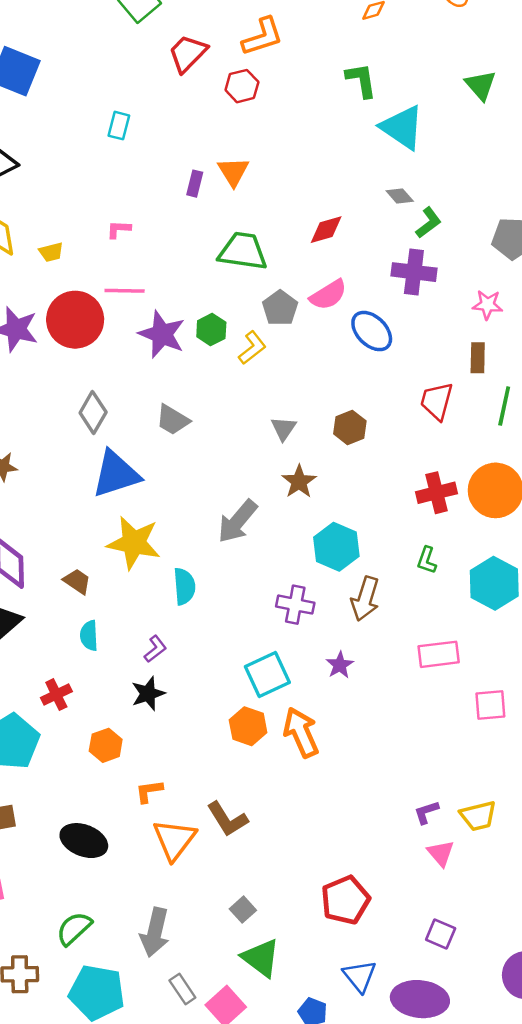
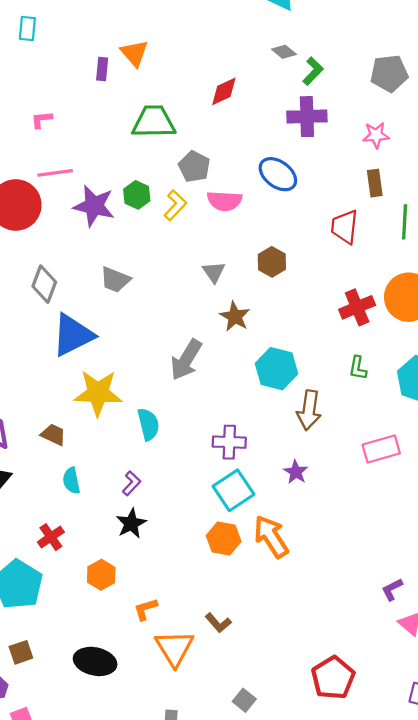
pink semicircle: (328, 295) -> (225, 201), moved, turned 44
purple cross: (295, 605) -> (229, 442), moved
brown L-shape: (227, 819) -> (218, 623), size x0.7

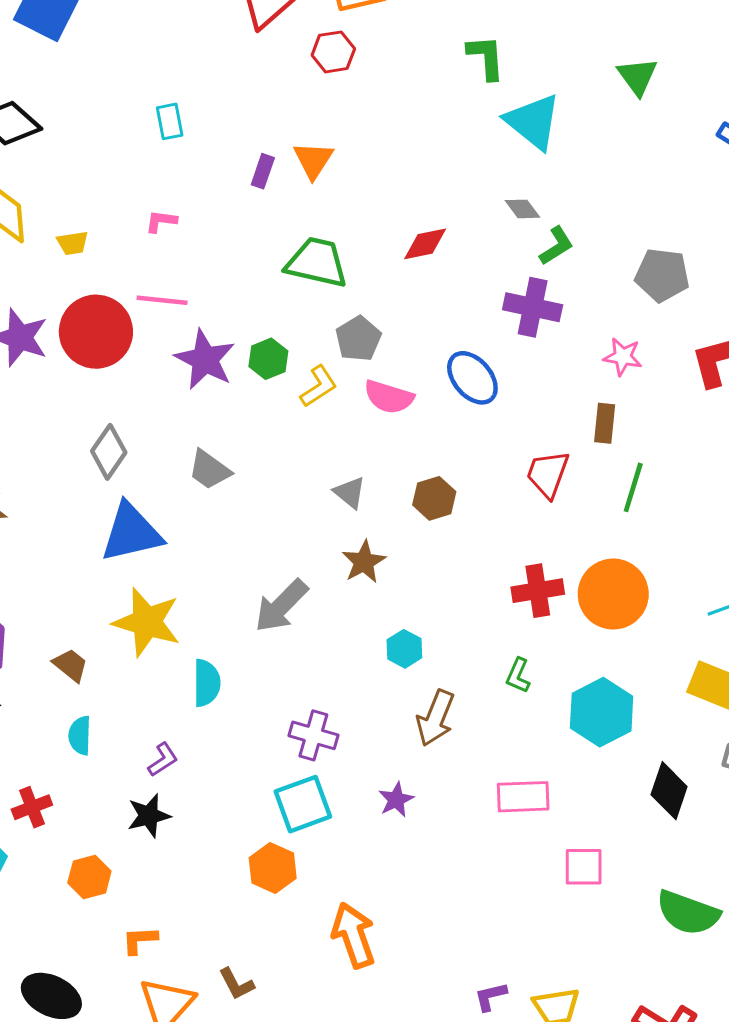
cyan rectangle: (27, 28) -> (170, 121), moved, turned -30
gray triangle: (214, 272) -> (350, 493), turned -30
cyan hexagon: (277, 369) -> (404, 649), size x0.6
orange arrow: (271, 537) -> (354, 935), moved

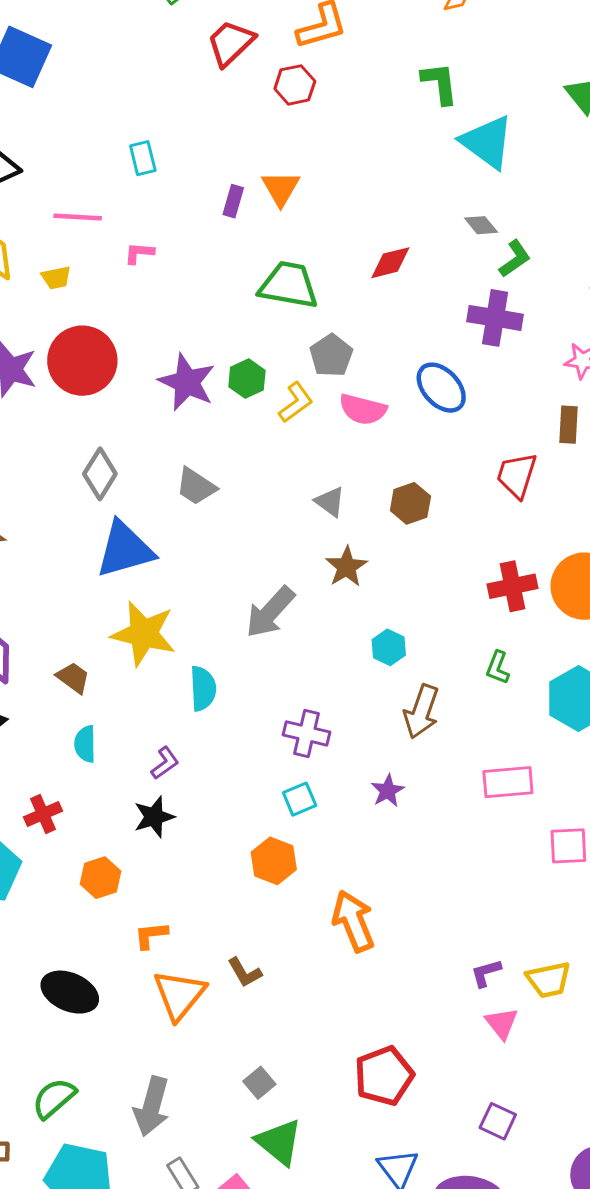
pink line: (162, 300) -> (78, 217), moved
cyan square: (303, 804) -> (300, 799), size x0.6

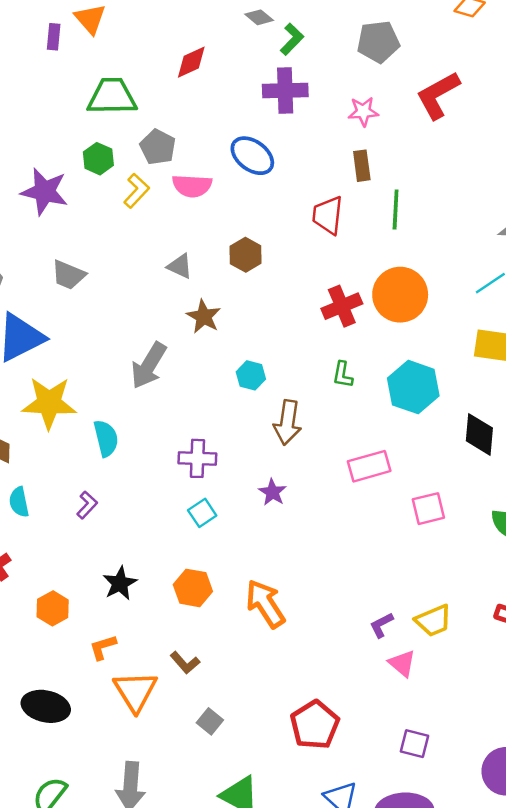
green hexagon: (247, 379) -> (98, 159), moved
black star: (154, 817) -> (120, 583), moved
orange hexagon: (274, 861) -> (193, 588), moved
gray square: (259, 1083) -> (210, 721), moved

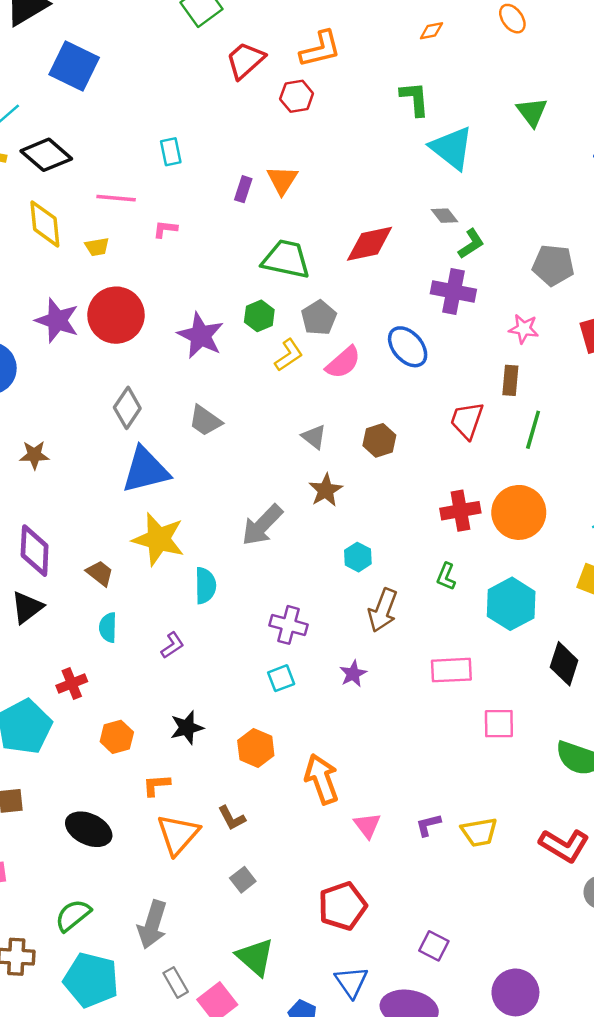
red diamond: (191, 62) -> (370, 244), size x1.4
pink semicircle: (192, 186) -> (343, 362), turned -57
pink triangle: (402, 663) -> (367, 825), moved

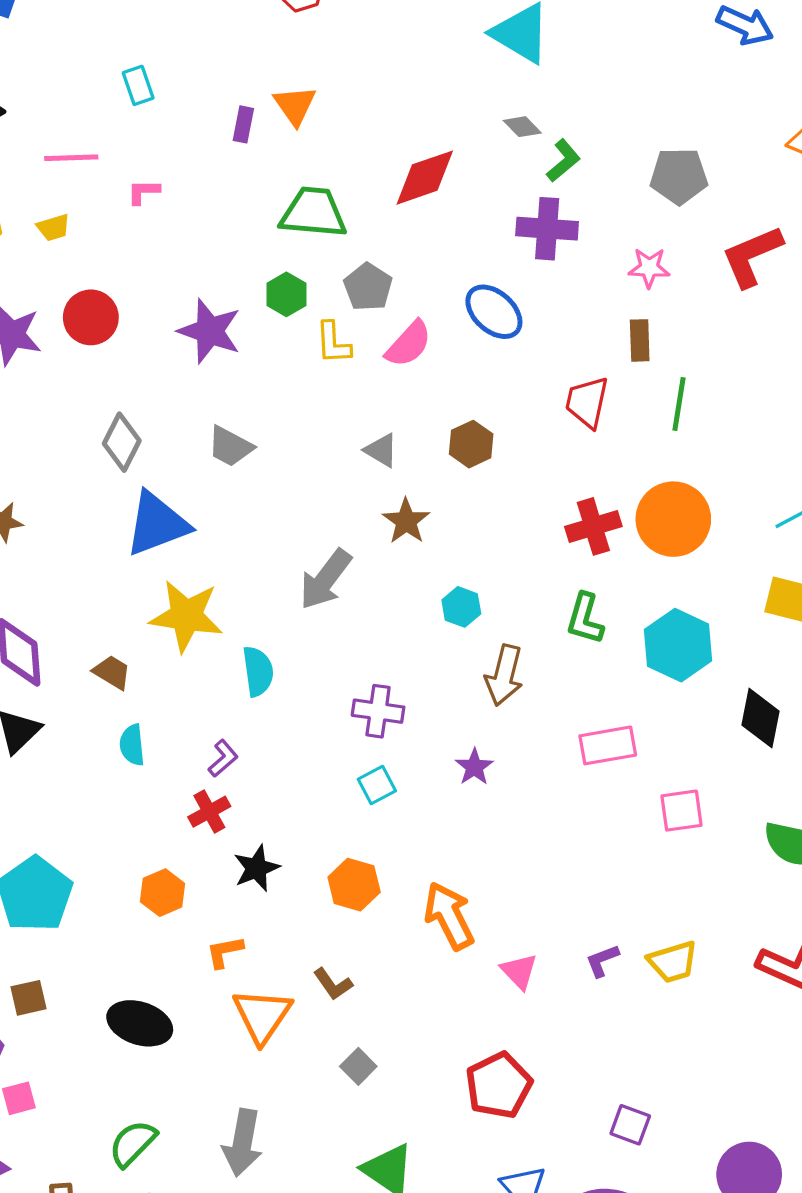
red circle: (116, 315) -> (91, 317), size x0.7
yellow L-shape: (289, 355) -> (333, 343), turned 128
green L-shape: (446, 577) -> (585, 619), size x1.4
red cross: (72, 683) -> (209, 812), moved

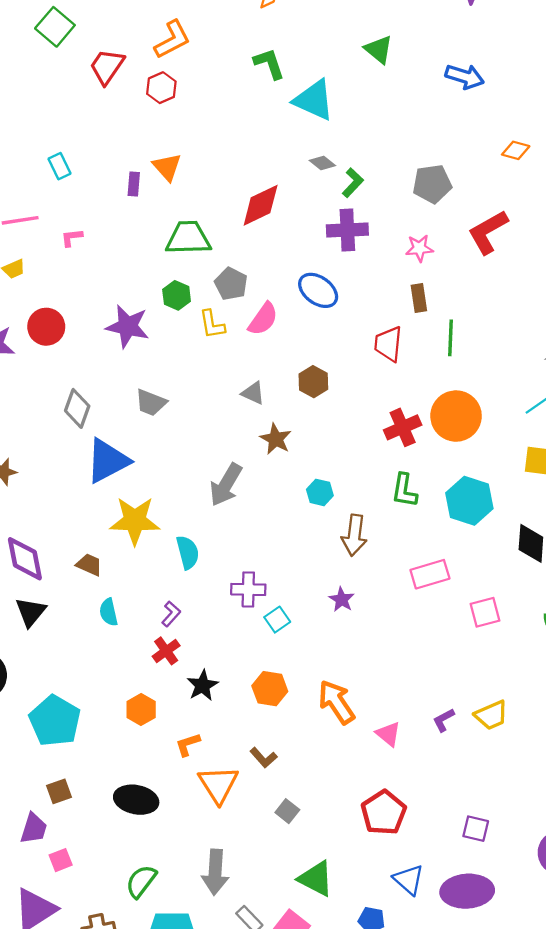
purple cross: (378, 711) -> (248, 589), moved

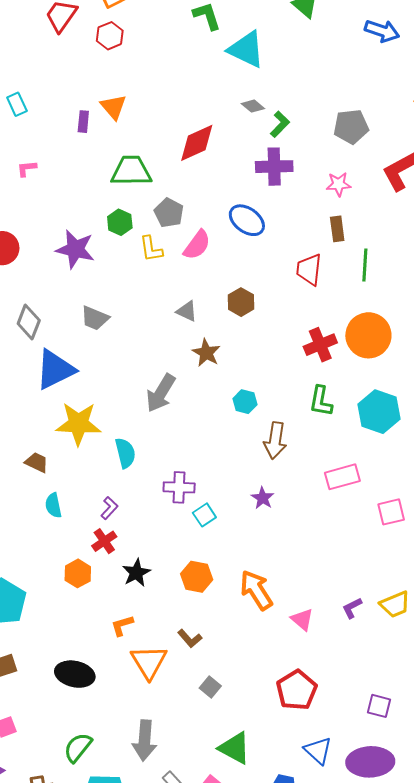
orange hexagon: (141, 709) -> (78, 573), moved

